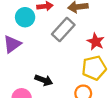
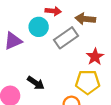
cyan circle: (25, 17) -> (39, 27), moved

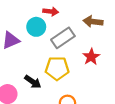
brown arrow: (85, 19) -> (93, 22), moved
yellow pentagon: (88, 82) -> (57, 68), moved

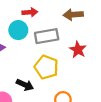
gray rectangle: (63, 38) -> (47, 36), turned 35
yellow pentagon: (57, 68) -> (46, 67), turned 30

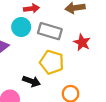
gray rectangle: (47, 36) -> (50, 31), turned 30

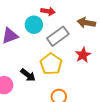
gray rectangle: (50, 31) -> (58, 36), turned -70

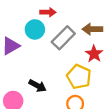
brown arrow: (86, 23) -> (92, 29), moved
yellow pentagon: (51, 64) -> (79, 77), moved

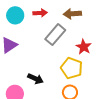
cyan circle: (35, 29) -> (15, 15), moved
brown arrow: (92, 29) -> (72, 14), moved

